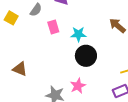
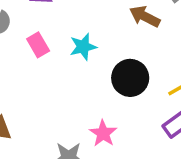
black circle: (86, 56) -> (130, 78), moved

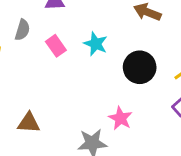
cyan star: (83, 47) -> (96, 44), turned -30

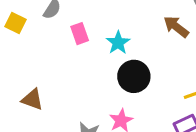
black circle: (140, 67) -> (134, 76), moved

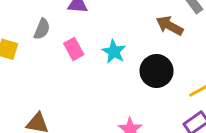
black circle: (134, 76) -> (156, 71), moved

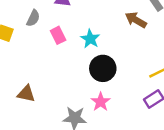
black circle: (156, 71) -> (103, 68), moved

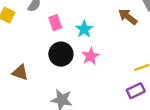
black circle: (103, 68) -> (61, 54), moved
pink star: (101, 102) -> (90, 56), moved

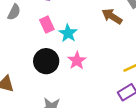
pink rectangle: (55, 23) -> (47, 25), moved

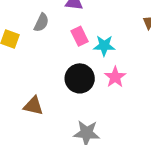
cyan star: (68, 33) -> (104, 46), turned -30

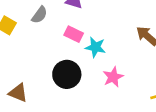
pink rectangle: (80, 36) -> (74, 34), turned -48
pink star: (115, 77) -> (113, 77), moved

